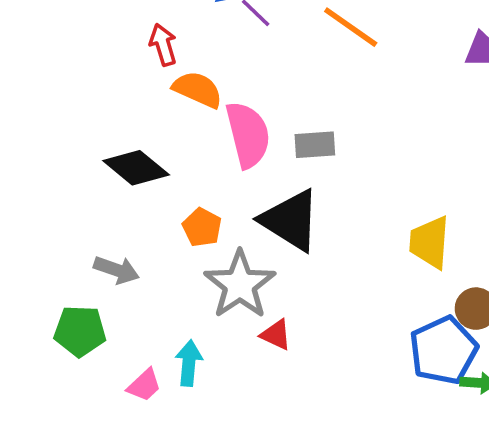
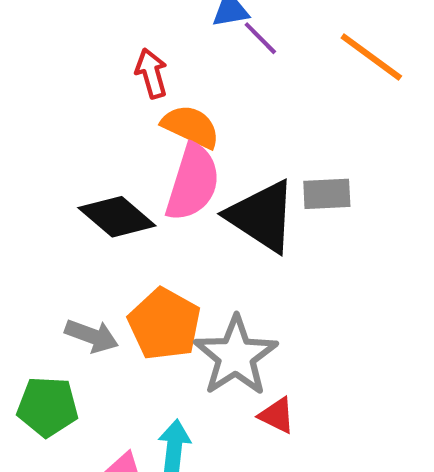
pink semicircle: (248, 135) -> (193, 182), moved, turned 30
black triangle: (290, 220) -> (262, 216), moved
orange pentagon: (202, 227) -> (165, 324), moved, size x1.6

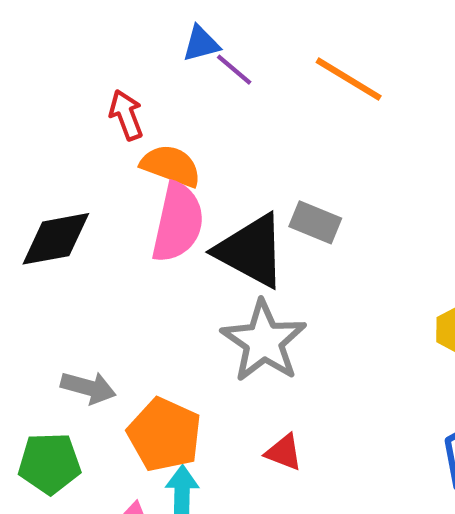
gray rectangle: (327, 194) -> (315, 222), turned 30
black diamond: (117, 217) -> (56, 239), moved, turned -46
orange pentagon: (165, 324) -> (165, 435), moved
gray star: (236, 356) -> (264, 341), moved

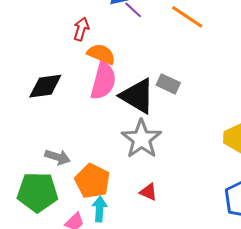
red arrow: (126, 115) -> (81, 29), turned 35
green pentagon: (50, 463) -> (38, 192), size x1.4

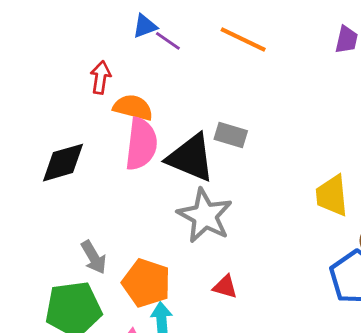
gray arrow: (57, 157) -> (94, 257), turned 50

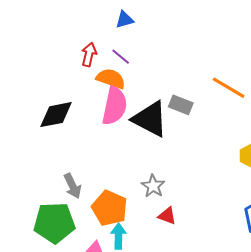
orange line: (243, 40) -> (229, 88), moved
purple line: (168, 41) -> (121, 57), moved
gray star: (205, 216) -> (153, 186), moved, size x0.6

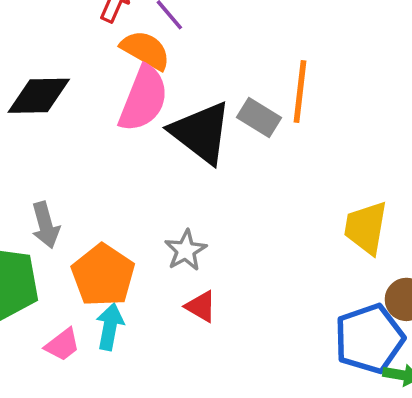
orange line: (229, 88) -> (300, 91), moved, turned 56

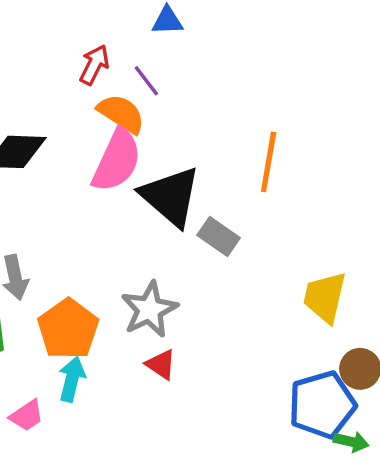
gray rectangle: (259, 118) -> (219, 236), moved
gray star: (186, 250) -> (149, 309), size x1.4
pink trapezoid: (62, 345) -> (27, 416), moved

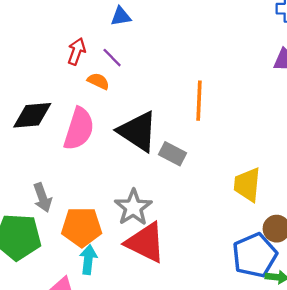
orange semicircle: (121, 114) -> (98, 81), size x0.7
pink semicircle: (117, 161) -> (79, 129), moved
orange pentagon: (68, 329) -> (82, 227), turned -30
red triangle: (161, 365) -> (146, 243), size x2.0

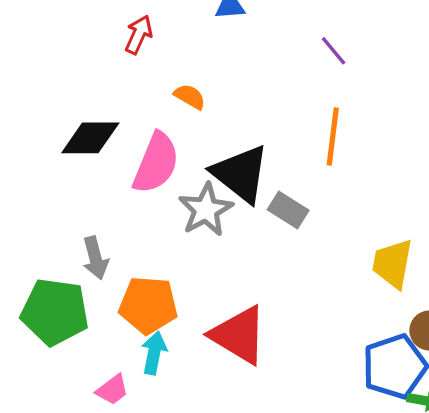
red arrow: (77, 51) -> (139, 35), moved
purple line: (112, 58) -> (334, 51), moved
gray star: (133, 207) -> (206, 210), moved

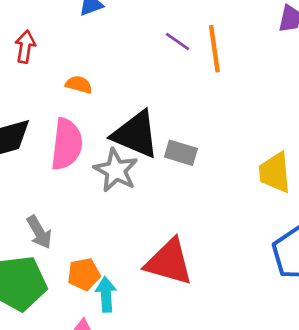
purple line: (334, 51) -> (178, 42), moved
orange line: (333, 137) -> (214, 49), moved
orange pentagon: (148, 305) -> (84, 274), moved, size x0.7

